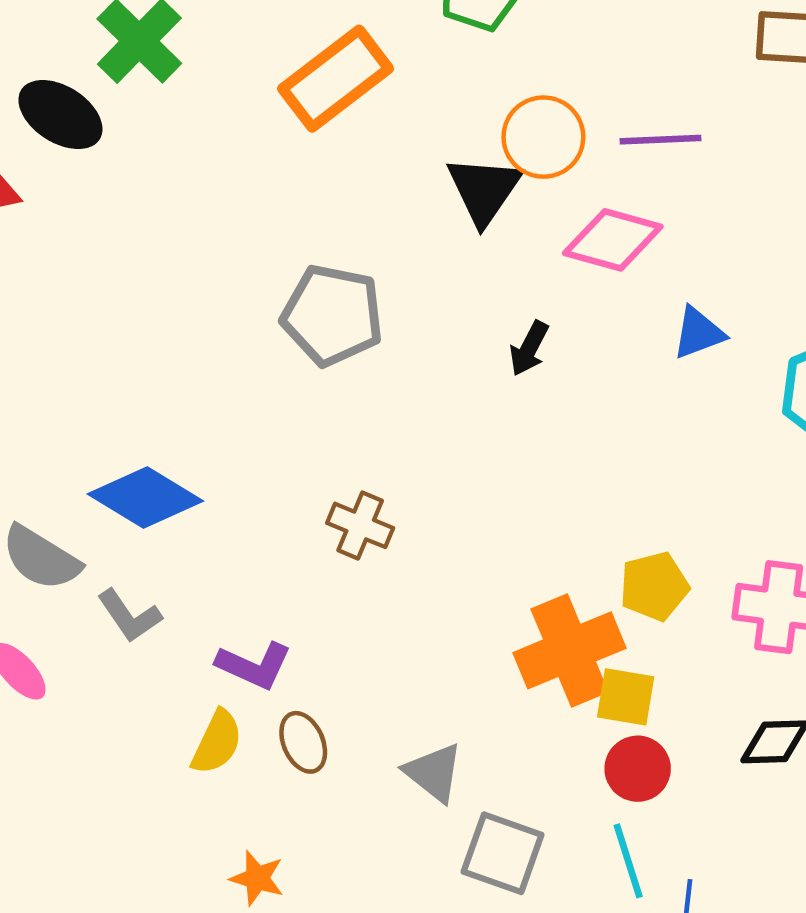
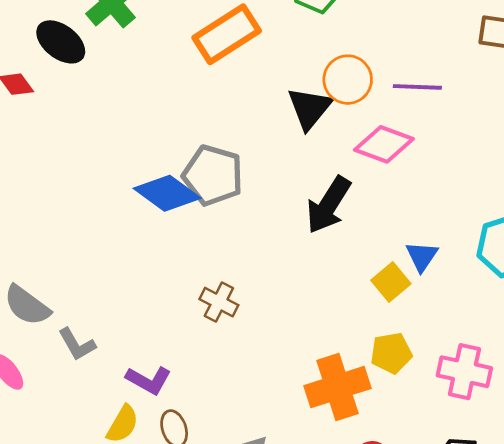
blue triangle: (698, 333) -> (422, 256), moved, turned -40
black arrow: (529, 348) -> (328, 205), size x1.8
blue diamond: (145, 498) -> (167, 193), moved
yellow square: (626, 697) -> (391, 282), moved, turned 36

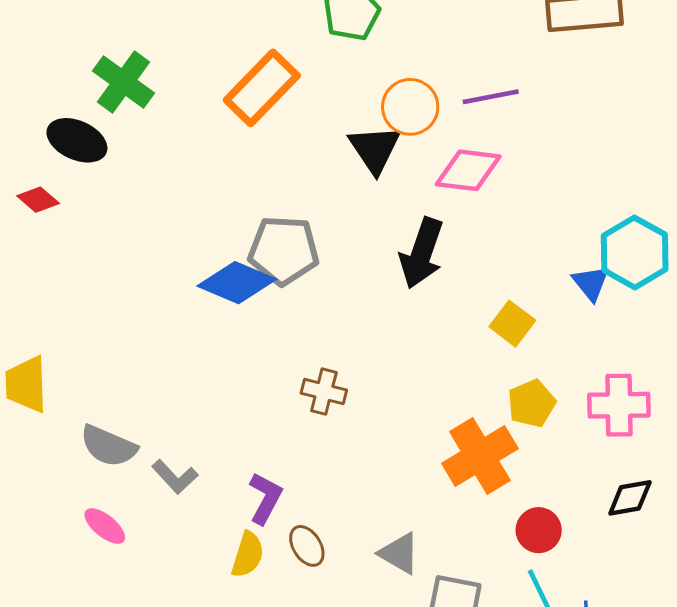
blue triangle: (422, 256) -> (591, 283), moved
purple L-shape: (149, 380) -> (265, 498), turned -78

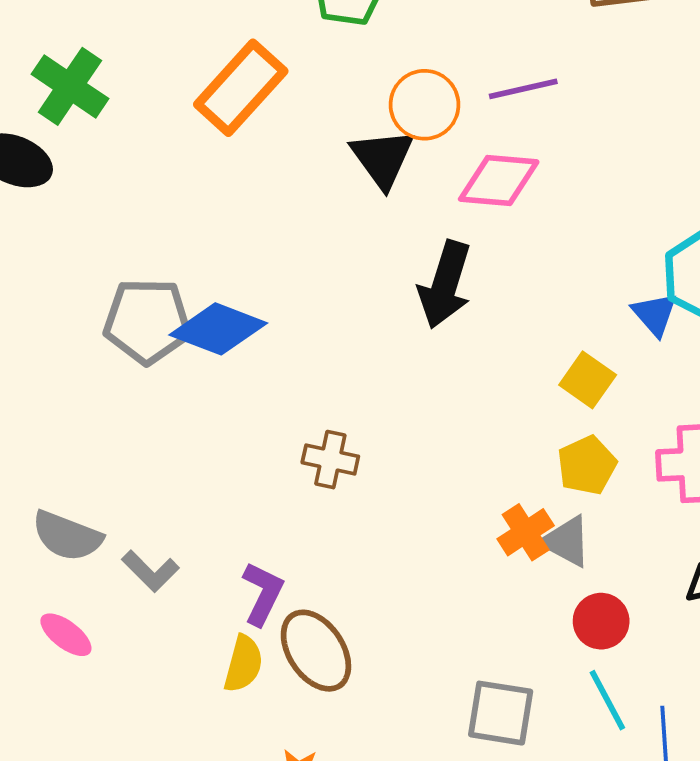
gray pentagon: (284, 250) -> (147, 321), moved
yellow square: (512, 324) -> (588, 380), moved
orange cross: (480, 456) -> (526, 532), size x0.6
brown ellipse: (307, 546) -> (316, 651), size x1.6
gray triangle: (399, 553) -> (566, 541), moved

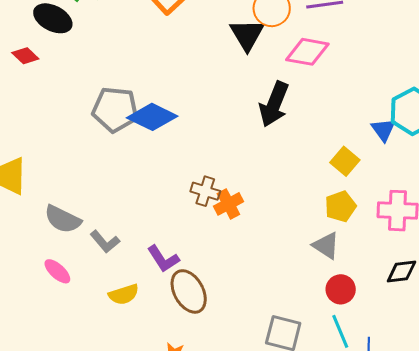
orange cross: (526, 532) -> (228, 204), moved
purple L-shape: (263, 594) -> (163, 259), turned 116
yellow semicircle: (243, 664) -> (124, 294), moved, turned 52

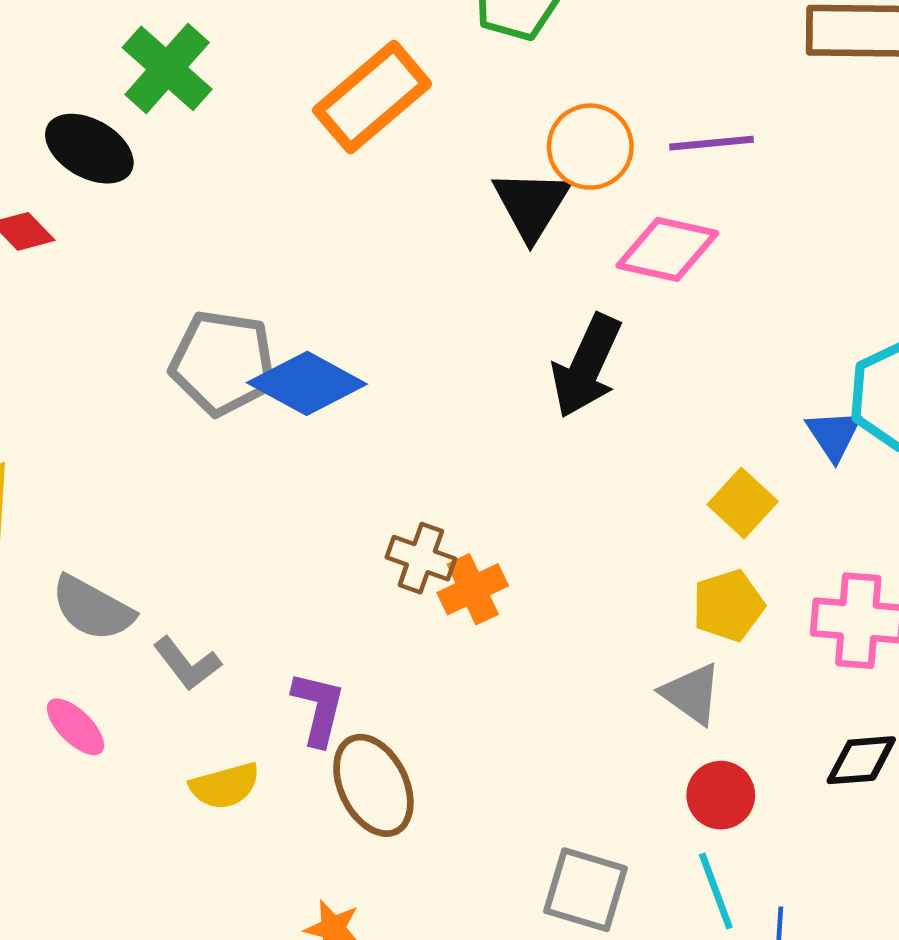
purple L-shape: (163, 259) -> (318, 708), turned -136

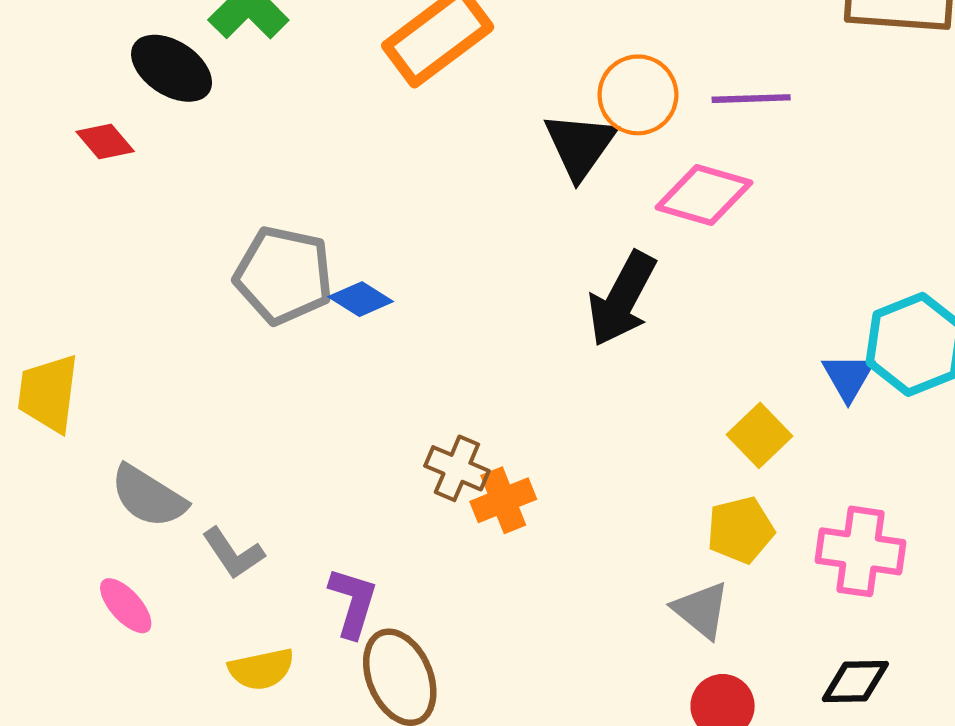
blue diamond: (307, 383) -> (361, 299), size x0.6

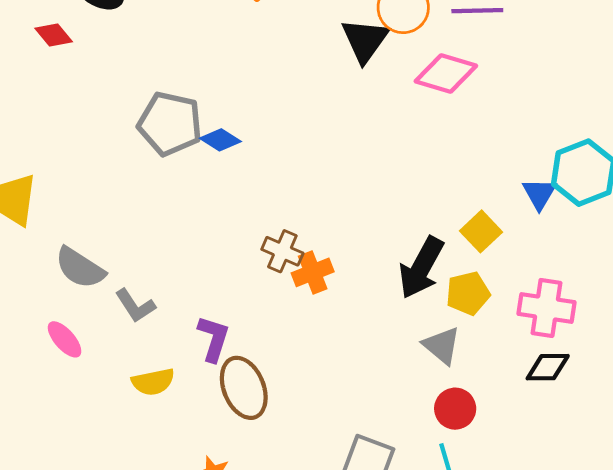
black arrow: (622, 299) -> (421, 268), moved
black diamond: (855, 682) -> (548, 367), moved

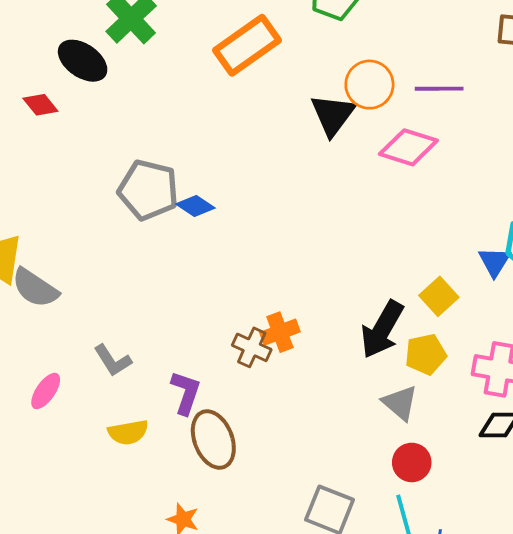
brown cross: (282, 251) -> (252, 347), moved
gray semicircle: (80, 268) -> (35, 288), moved
pink ellipse: (65, 339) -> (46, 391), turned 75

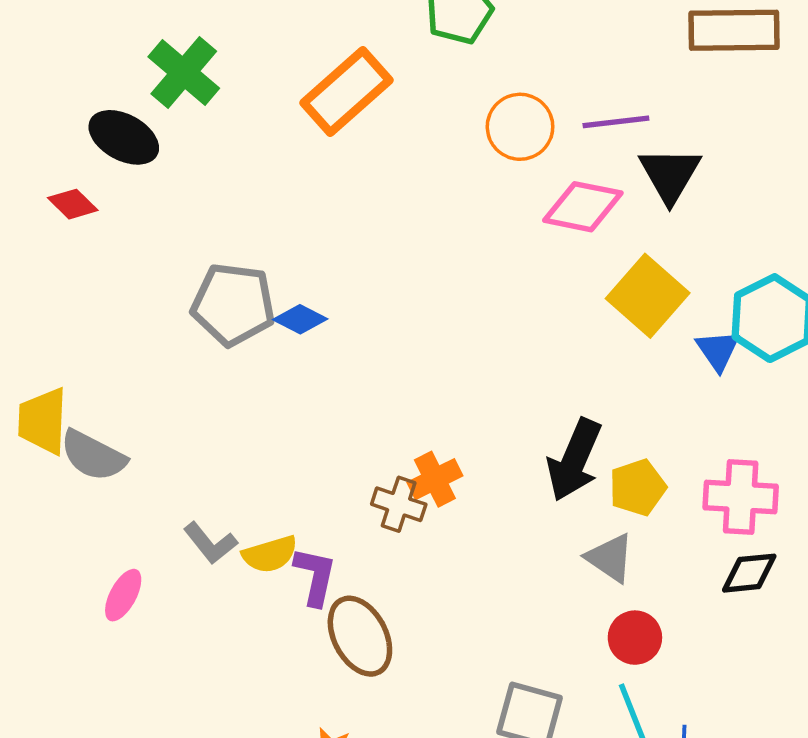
black triangle: (333, 115) -> (670, 175), moved
yellow square: (439, 296) -> (648, 296), moved, size x1.5
yellow semicircle: (128, 432) -> (270, 554), moved

